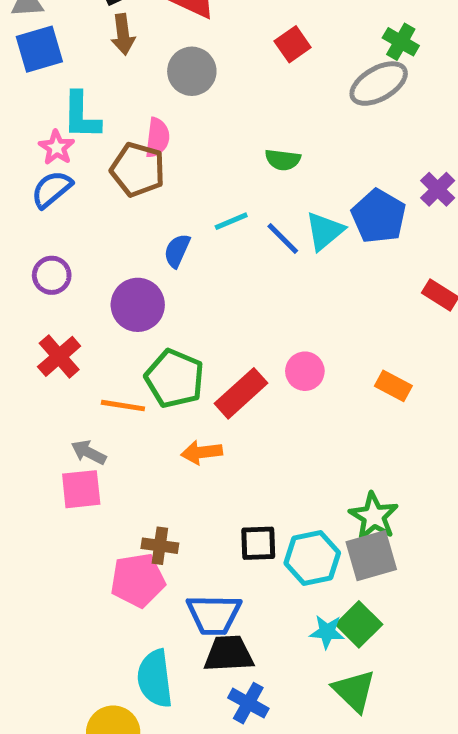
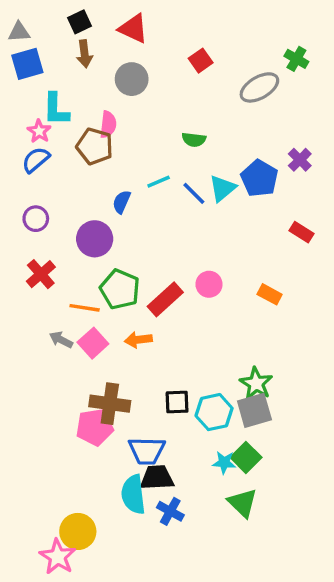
green cross: (401, 42) -> (296, 59), moved
pink square: (81, 489) -> (93, 343), moved, turned -36
brown cross: (160, 546) -> (110, 404), size x1.6
cyan semicircle: (155, 678) -> (133, 494), moved

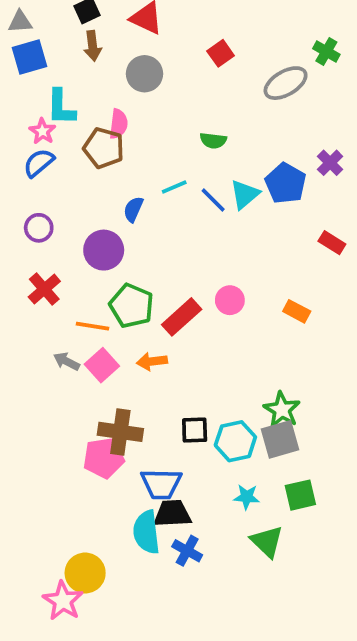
green square: (246, 457) -> (300, 495), moved, turned 32

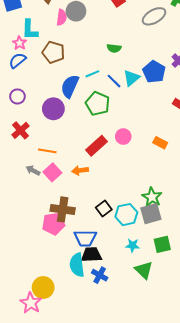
pink semicircle: (119, 124) -> (62, 17), moved
blue semicircle: (133, 209) -> (70, 86), size x1.6
green pentagon: (132, 306) -> (98, 104), moved
black square: (195, 430) -> (104, 208), turned -35

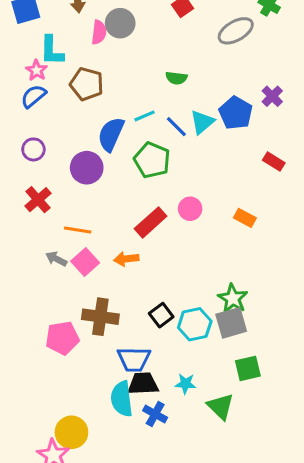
pink pentagon: (53, 224) -> (62, 338), moved
cyan star: (132, 245) -> (186, 384), moved

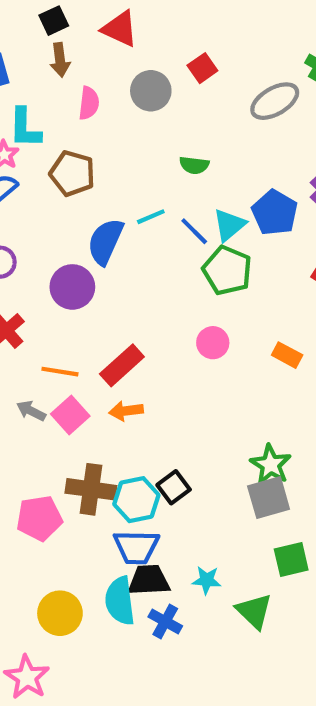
gray circle: (120, 23) -> (151, 91), moved
green pentagon: (152, 160) -> (227, 270), moved
red rectangle: (151, 222) -> (122, 365), moved
cyan hexagon: (195, 324) -> (136, 500), moved
yellow circle: (71, 432) -> (60, 613), moved

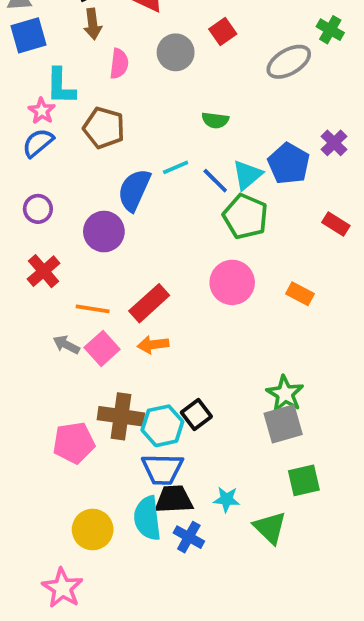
pink circle: (213, 343) -> (232, 282), size x1.5

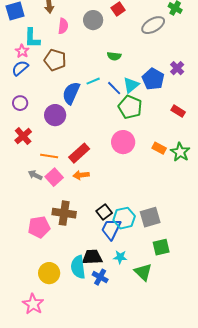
green star: (285, 394) -> (180, 152), moved
cyan hexagon: (162, 426) -> (124, 218), moved
blue trapezoid: (162, 469) -> (111, 229), moved, turned 115

